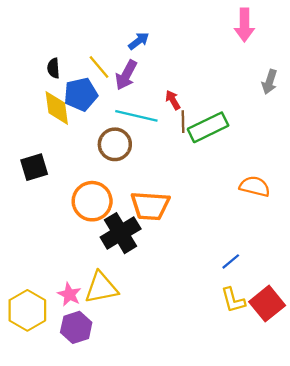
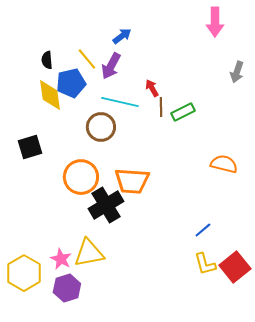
green rectangle: (208, 127) -> (183, 112), size x0.7

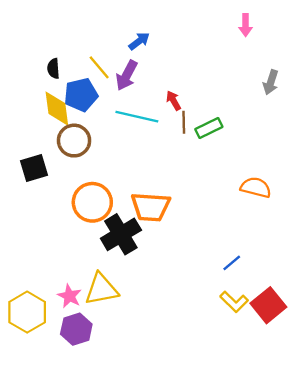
pink arrow: (215, 22) -> (246, 25), size x0.7
brown circle: (101, 127) -> (74, 141), moved
yellow L-shape: (205, 264) -> (234, 302), turned -30

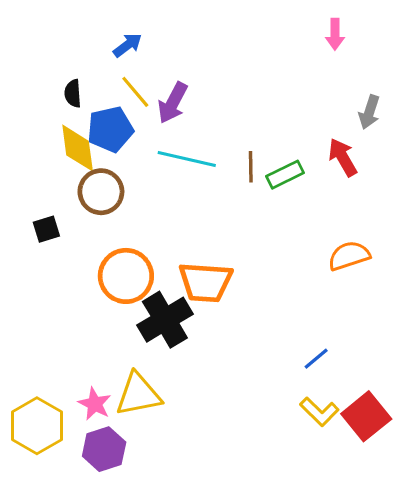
blue arrow: (139, 41) -> (127, 45), moved
red arrow: (173, 101) -> (343, 157), moved, size x1.4
black square: (34, 168) -> (46, 229), size x0.7
orange semicircle: (256, 187) -> (349, 256), turned -32

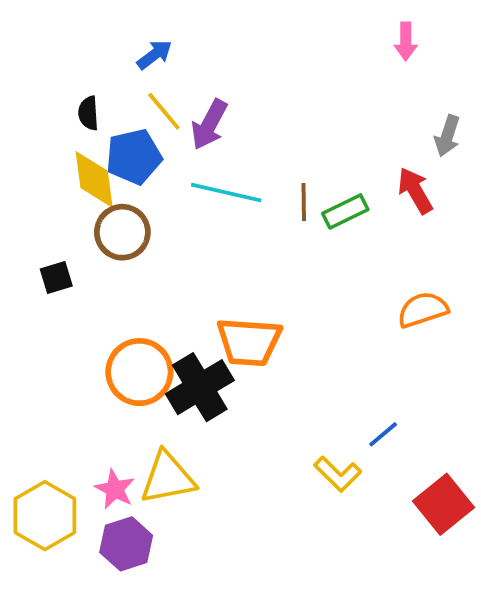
orange circle: (126, 276) -> (139, 372), moved
yellow L-shape: (319, 412) -> (338, 474), moved

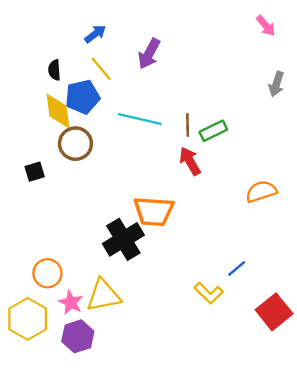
pink arrow: (406, 41) -> (266, 26), moved, turned -40
purple arrow: (209, 125) -> (149, 54), moved
red arrow: (415, 191) -> (190, 161), moved
orange circle: (139, 372) -> (47, 273), moved, size x0.7

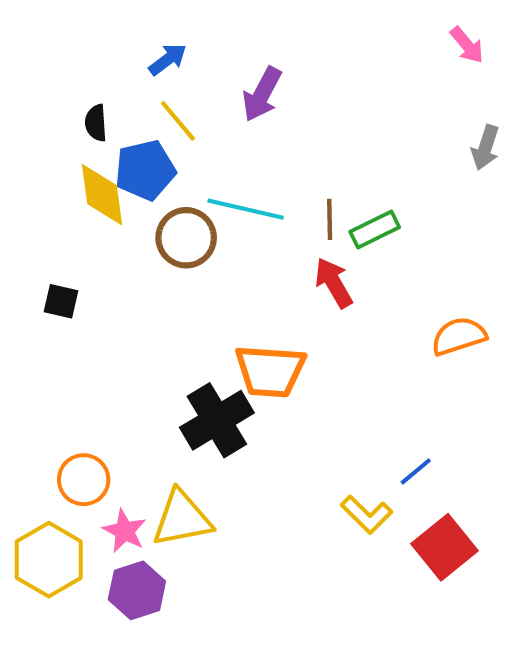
brown circle: (75, 144) -> (186, 238), moved
black square: (35, 172) -> (61, 301), turned 30
red square: (274, 312) -> (444, 547), moved

